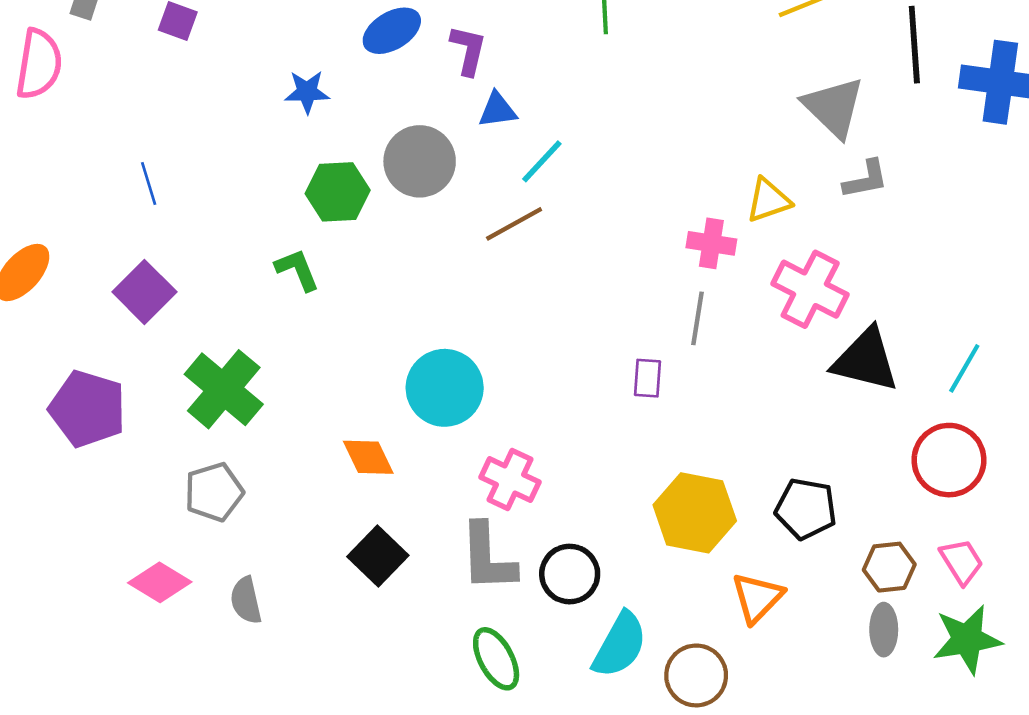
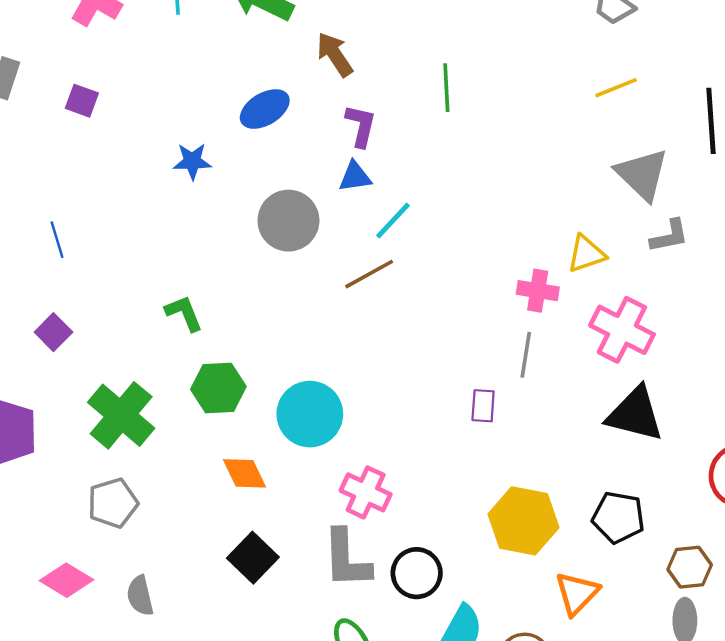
purple L-shape: (468, 50) -> (361, 126), moved
green hexagon: (338, 192) -> (218, 388), moved
purple square: (144, 292) -> (53, 332), size x0.7
black triangle: (866, 360) -> (635, 414), moved

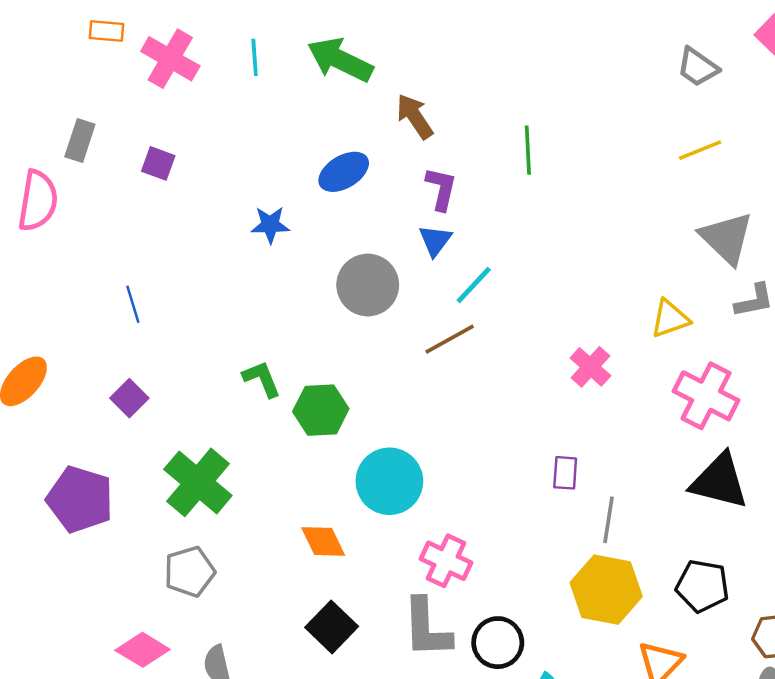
blue triangle: (355, 177) -> (435, 240), turned -45
pink cross: (538, 291) -> (590, 367), moved, turned 33
gray line: (526, 355) -> (609, 520), moved
green hexagon: (218, 388) -> (321, 410), moved

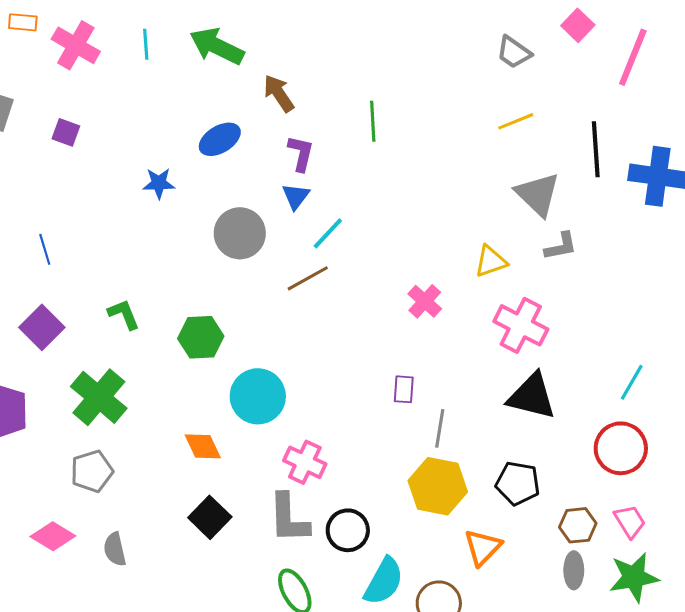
green L-shape: (262, 379) -> (124, 314), moved
purple square: (129, 398) -> (42, 327), size x1.4

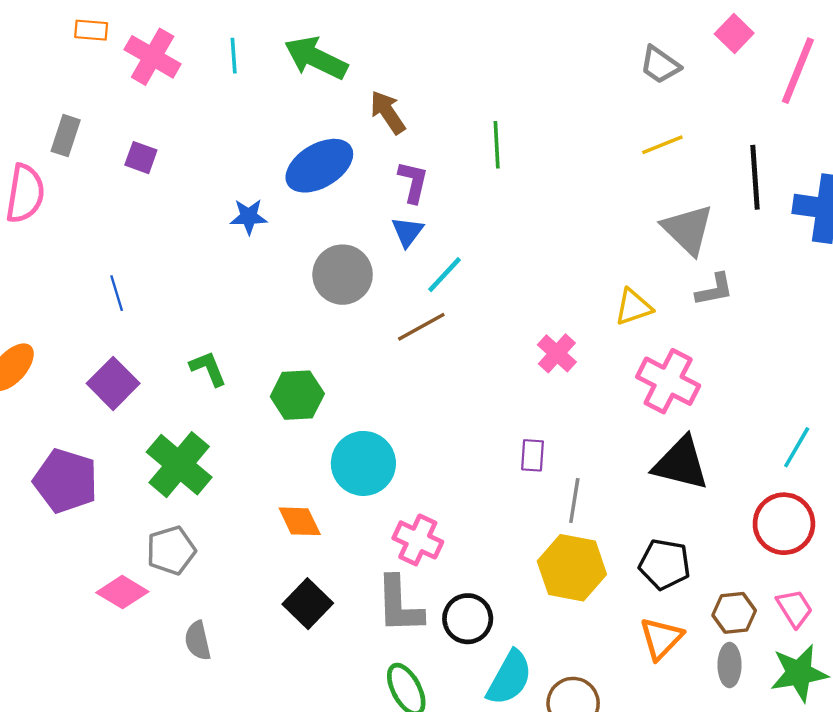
blue ellipse: (220, 139) -> (319, 166), size x1.4
pink diamond: (53, 536) -> (122, 592), moved
orange triangle: (483, 547) -> (661, 638), moved

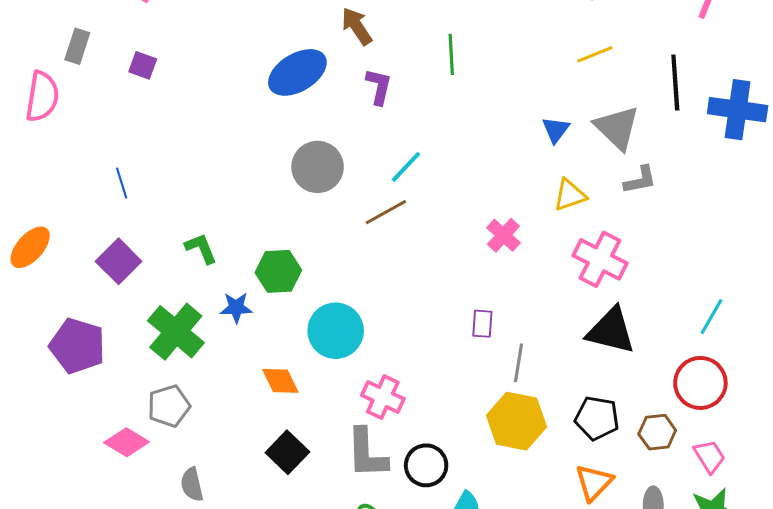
blue star: (249, 217) -> (236, 308), moved
blue triangle: (407, 232) -> (556, 130), moved
brown hexagon: (734, 613) -> (657, 432), moved

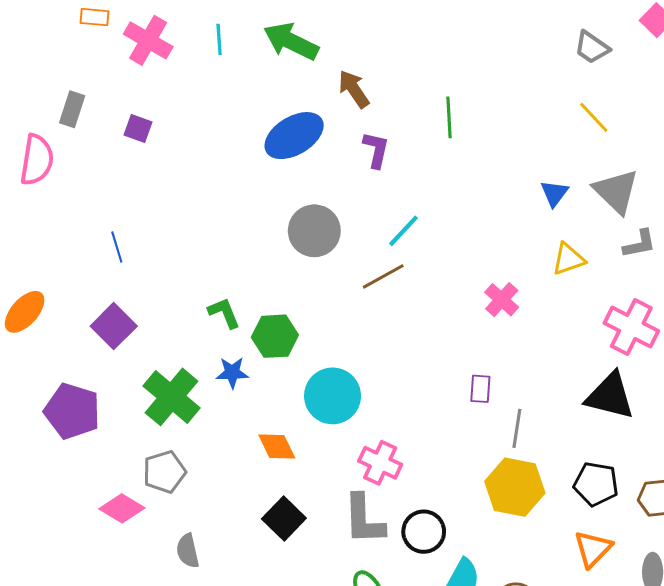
yellow line: (595, 54) -> (594, 117), turned 69
green L-shape: (201, 248) -> (224, 313), moved
pink cross: (600, 259) -> (631, 327), moved

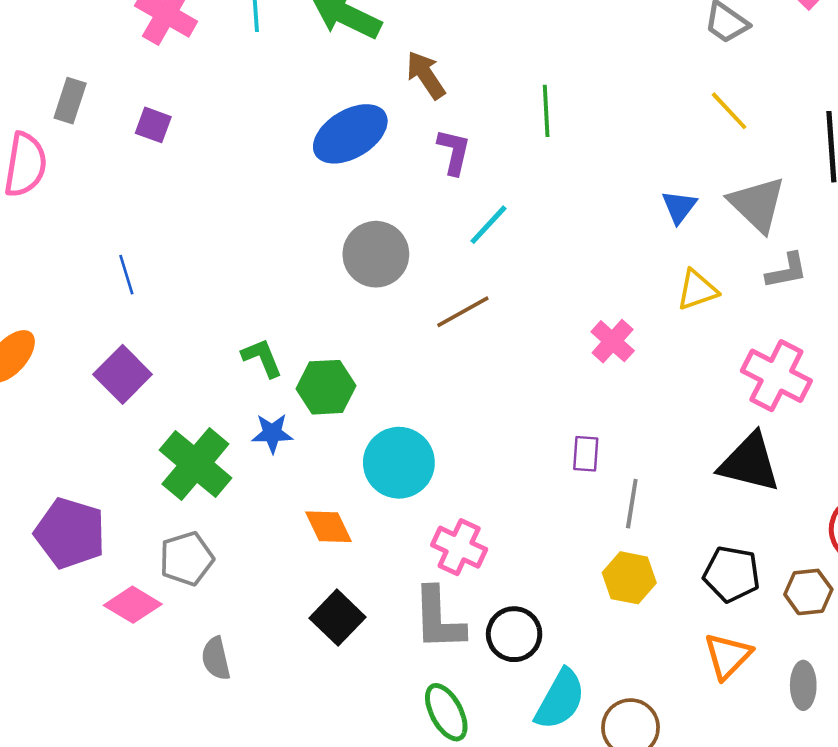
cyan line: (403, 231) -> (488, 225), moved
purple pentagon: (72, 411) -> (70, 533), moved
yellow hexagon: (515, 487) -> (629, 578), size x0.7

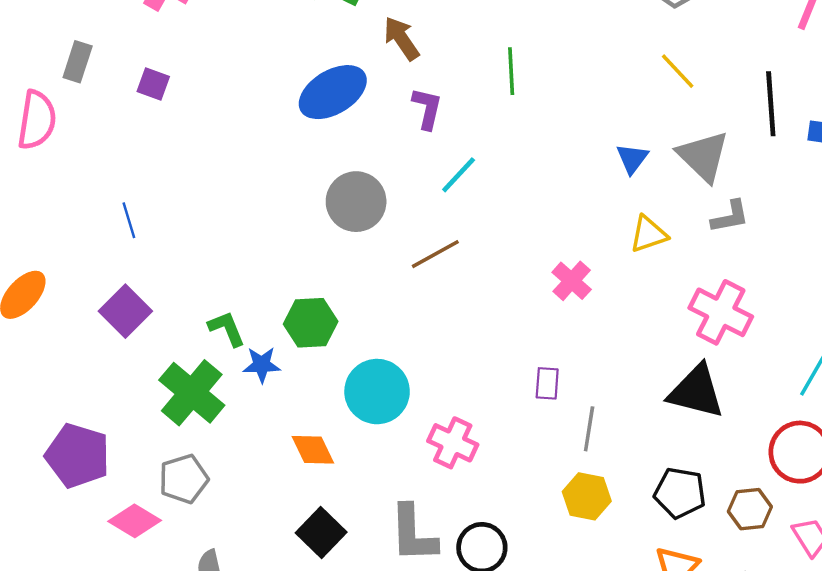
green L-shape: (262, 358) -> (227, 329), moved
pink cross: (459, 547) -> (453, 443), moved

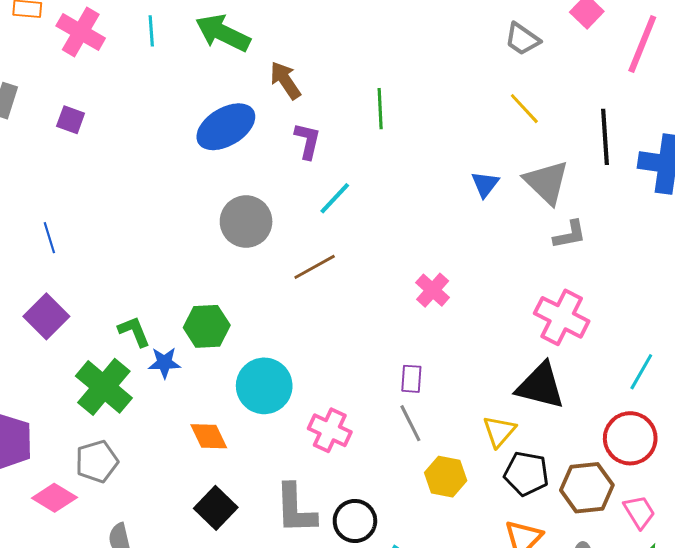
yellow triangle: (648, 234) -> (499, 431), moved, turned -30
gray line: (589, 429) -> (410, 423), moved, turned -36
brown hexagon: (750, 509) -> (587, 488), size x1.4

